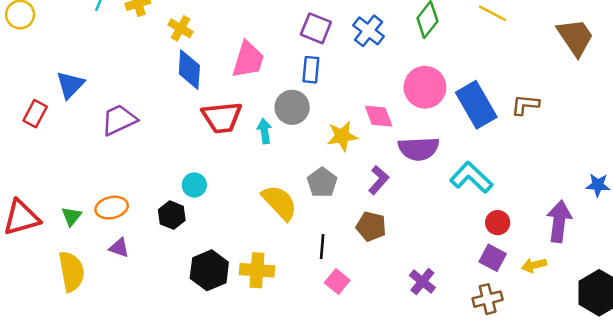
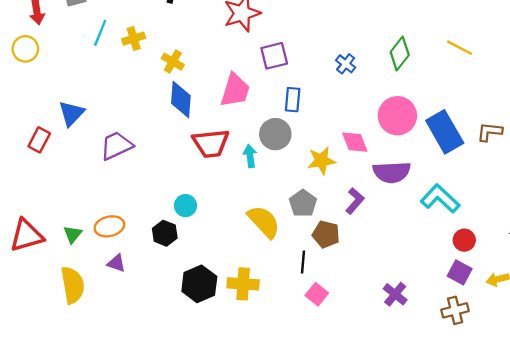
purple square: (316, 28) -> (274, 56), moved, turned -36
blue cross: (369, 31) -> (346, 64), size x0.7
brown pentagon: (371, 226) -> (326, 234), moved

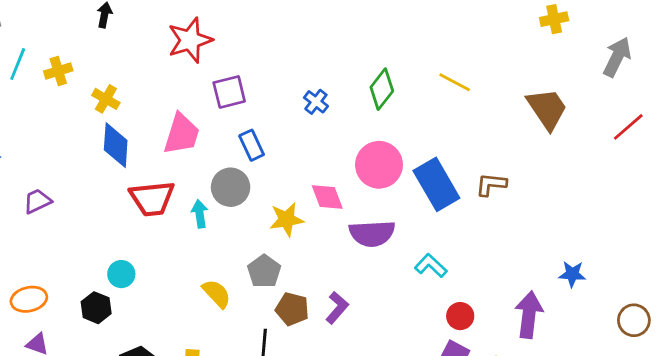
blue rectangle: (293, 100) -> (252, 145), turned -30
purple trapezoid: (116, 146) -> (37, 201), size x0.7
cyan L-shape: (440, 199) -> (431, 266), size x0.7
purple L-shape: (355, 201) -> (337, 308), moved
yellow semicircle: (264, 222) -> (217, 294), size x0.7

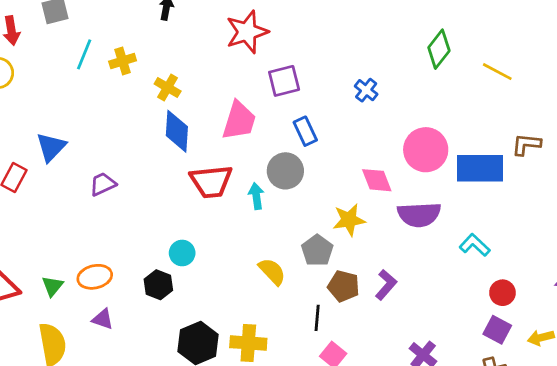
green diamond: (382, 89) -> (439, 49), moved
blue rectangle: (436, 184) -> (480, 168), turned -60
brown L-shape: (491, 184) -> (526, 144), moved
yellow star: (287, 219) -> (349, 220), moved

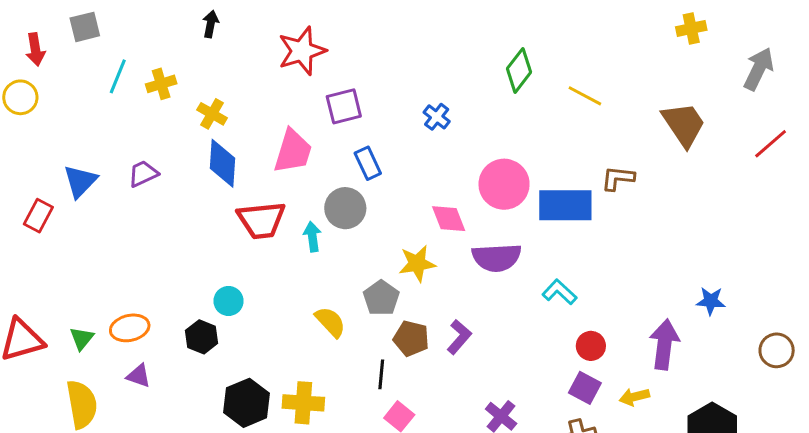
purple trapezoid: (103, 184) -> (143, 174), moved

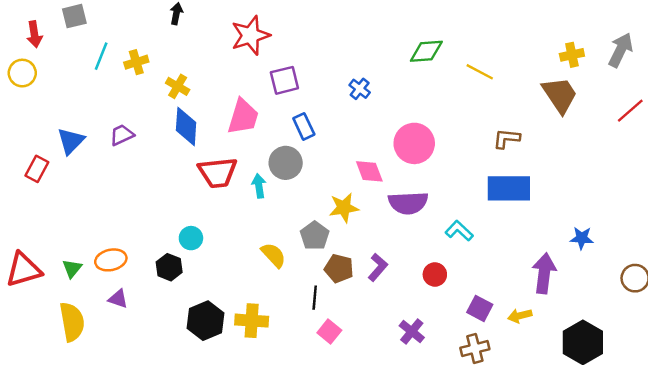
yellow cross: (691, 28) -> (572, 55), moved
green diamond: (519, 70) -> (426, 51), turned 48
blue rectangle: (565, 205) -> (509, 188), moved
red circle: (591, 346) -> (435, 274), moved

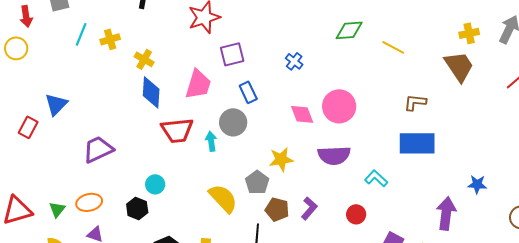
purple trapezoid: (122, 135) -> (98, 149), moved, size x1.5
pink diamond: (369, 171) -> (302, 114), moved
yellow semicircle: (273, 255) -> (223, 198), size x1.4

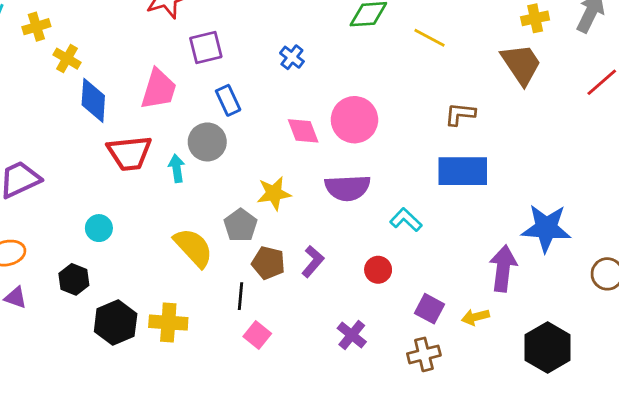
yellow cross: (144, 59) -> (67, 59), moved
blue star: (477, 184) -> (546, 228), size x1.8
black hexagon: (137, 208) -> (74, 279), moved

